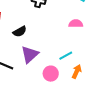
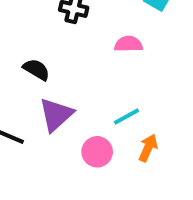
pink semicircle: (76, 24) -> (128, 44), moved
black semicircle: (20, 32) -> (36, 70), turned -120

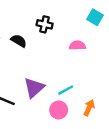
black semicircle: (36, 70) -> (19, 41), moved
cyan line: (127, 117) -> (66, 90), moved

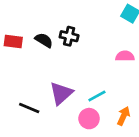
black cross: (45, 24) -> (69, 36), moved
pink semicircle: (77, 45) -> (125, 56), moved

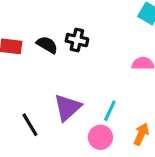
cyan line: (97, 96) -> (110, 111), turned -36
black line: (29, 108) -> (30, 125), turned 36

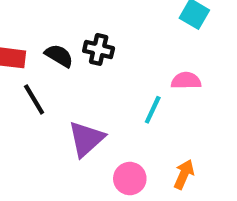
cyan line: (110, 111) -> (153, 110), moved
black line: (30, 125) -> (34, 99), moved

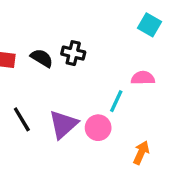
black line: (34, 99) -> (22, 119), moved
pink circle: (130, 179) -> (98, 128), moved

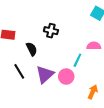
black semicircle: (42, 58) -> (32, 49), moved, turned 32

